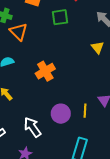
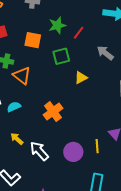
yellow triangle: (98, 47) -> (81, 78), moved, turned 48
white arrow: (32, 127) -> (39, 151), moved

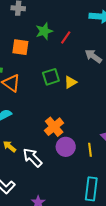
green square: (61, 56) -> (51, 77), moved
orange cross: (53, 112) -> (54, 127), moved
purple circle: (73, 152) -> (66, 147), moved

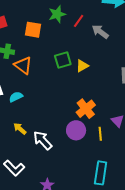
gray arrow: (93, 56) -> (100, 32), moved
orange cross: (54, 127) -> (86, 109), moved

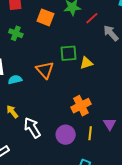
orange triangle: (23, 65) -> (45, 70), moved
purple circle: (76, 130) -> (66, 135), moved

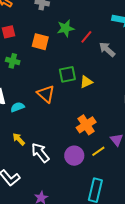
yellow line: (90, 133) -> (98, 151), turned 56

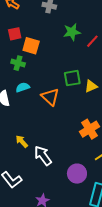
orange square: (40, 42) -> (31, 46), moved
cyan semicircle: (18, 107) -> (23, 87), moved
purple circle: (74, 156) -> (77, 174), moved

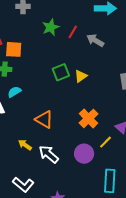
orange triangle: (50, 97) -> (44, 119), moved
purple circle: (77, 174) -> (84, 154), moved

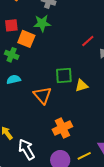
green star: (51, 27) -> (42, 23), moved
orange cross: (89, 118) -> (62, 128), moved
orange triangle: (44, 119) -> (42, 95), moved

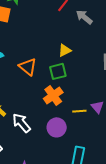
green square: (64, 76) -> (58, 71), moved
yellow line: (84, 156) -> (79, 111), moved, turned 32

